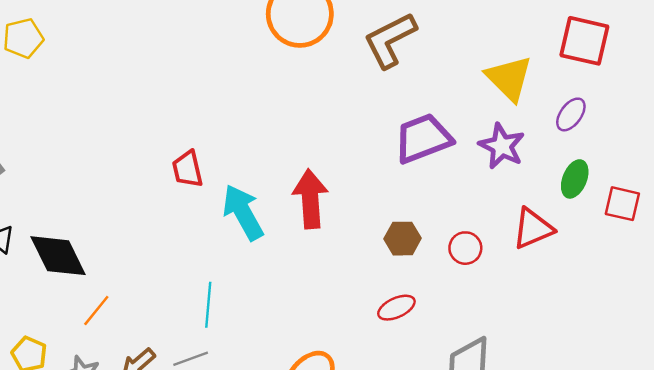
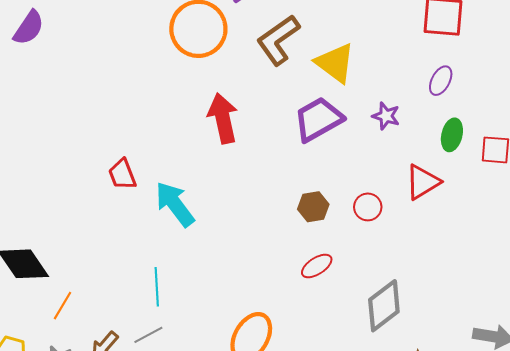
yellow triangle: (509, 78) -> (335, 63), moved
purple star: (502, 146) -> (386, 116), size x0.7
red arrow: (310, 199) -> (223, 118), moved

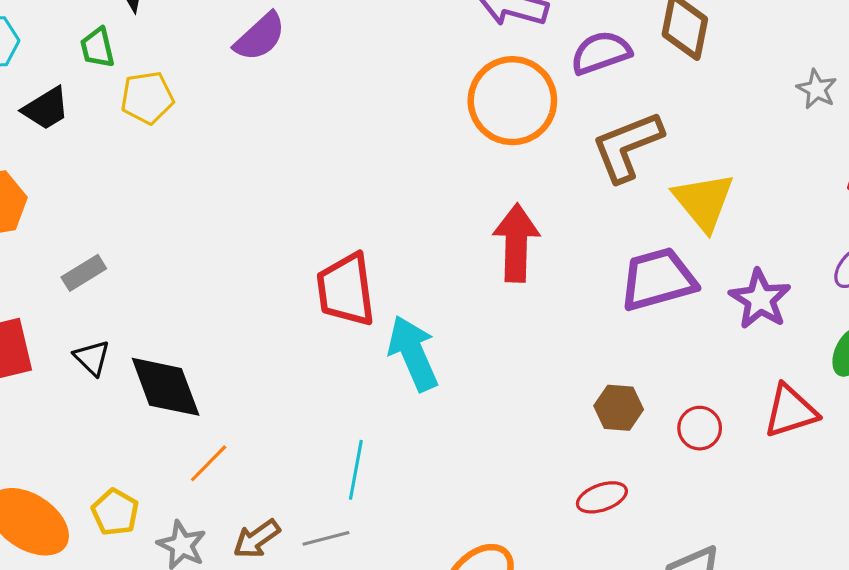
purple star: (386, 116) -> (760, 299), size x1.4
red trapezoid: (122, 174) -> (346, 290), size x1.5

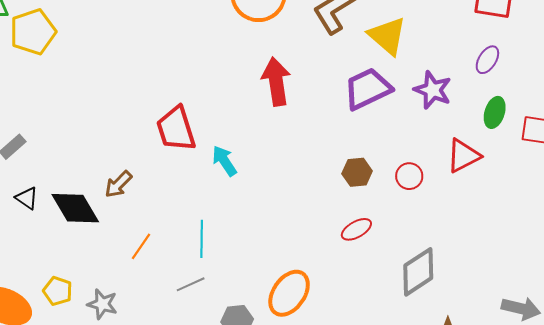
yellow pentagon: (147, 98) -> (33, 32), size x1.4
cyan arrow: (413, 353) -> (224, 161), size x0.7
orange line: (209, 463) -> (141, 246), moved
brown arrow: (257, 539) -> (118, 184), moved

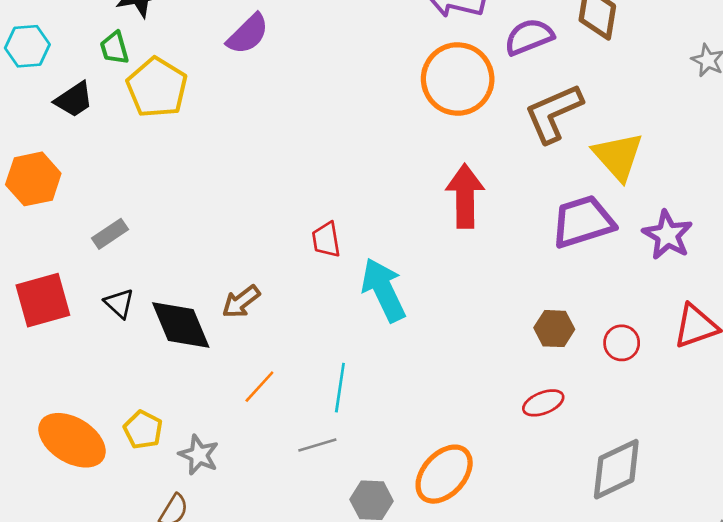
yellow pentagon: (33, 32) -> (157, 88), turned -30
red trapezoid: (176, 129) -> (326, 240), size x0.6
cyan arrow: (224, 161) -> (384, 290), size x1.5

